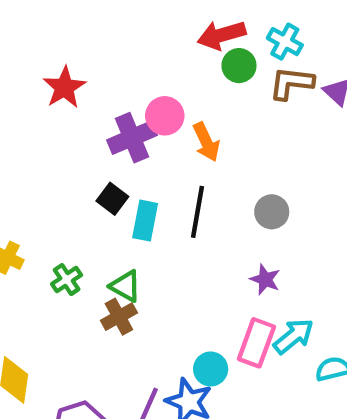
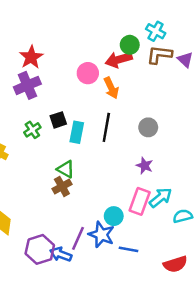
red arrow: (222, 35) -> (119, 60), moved
purple cross: (132, 138) -> (27, 85), moved
black square: (112, 199) -> (58, 120), turned 35
green cross: (67, 279) -> (32, 130), moved

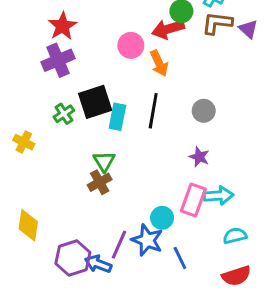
black square: (58, 120) -> (95, 102), size x1.6
green triangle: (66, 169) -> (104, 161), turned 30
cyan arrow: (161, 198) -> (219, 196), turned 35
cyan semicircle: (183, 216) -> (235, 236), moved
blue line: (129, 249) -> (180, 258), turned 54

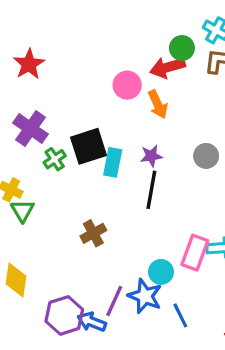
red star: (62, 26) -> (29, 64), moved
purple cross: (58, 60) -> (31, 129), moved, turned -32
black line: (153, 111) -> (151, 190), moved
purple star: (199, 157) -> (151, 156), moved, turned -30
green triangle: (104, 161) -> (22, 211), moved

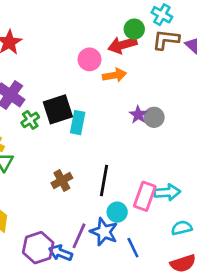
orange arrow: (158, 104) -> (115, 75), turned -75
purple star: (151, 156) -> (138, 115), moved, turned -30
black line: (151, 190) -> (104, 180), moved

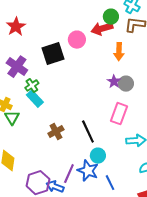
orange arrow: (115, 75) -> (119, 52), moved, turned 102
black square: (58, 109) -> (53, 54), moved
cyan rectangle: (78, 123) -> (35, 99), moved, turned -54
black line: (104, 180) -> (88, 132), turned -35
pink rectangle: (145, 196) -> (119, 114), moved

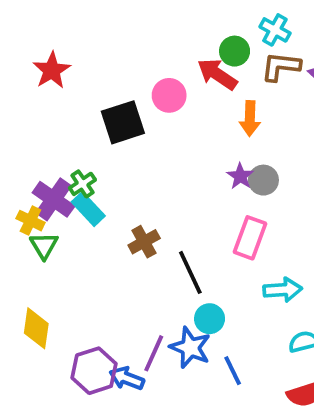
red arrow: (102, 29) -> (217, 74), turned 50
purple cross: (17, 67) -> (54, 199), moved
brown cross: (56, 132) -> (144, 242), moved

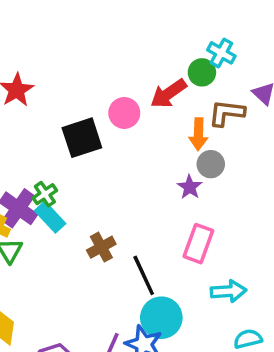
green circle: (235, 51) -> (202, 72), moved
brown L-shape: (281, 67) -> (227, 113), moved
red arrow: (217, 74) -> (168, 94), turned -69
gray circle: (263, 180) -> (211, 164), moved
cyan circle: (210, 319) -> (161, 318), size x1.5

